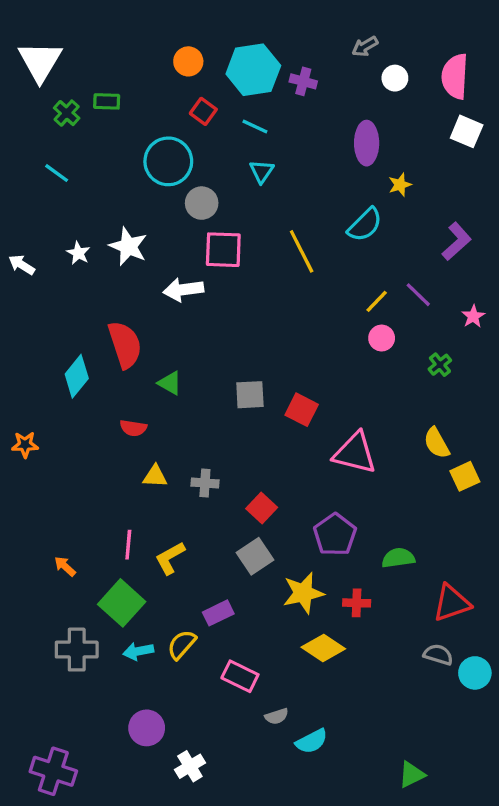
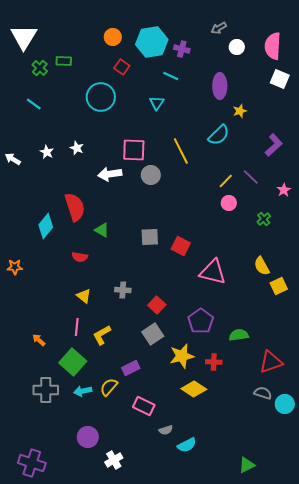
cyan line: (255, 126) -> (171, 76), moved
gray circle: (202, 203) -> (151, 175), moved
white star: (128, 246) -> (77, 148), size x0.6
yellow triangle: (155, 476) -> (84, 296), moved, turned 35

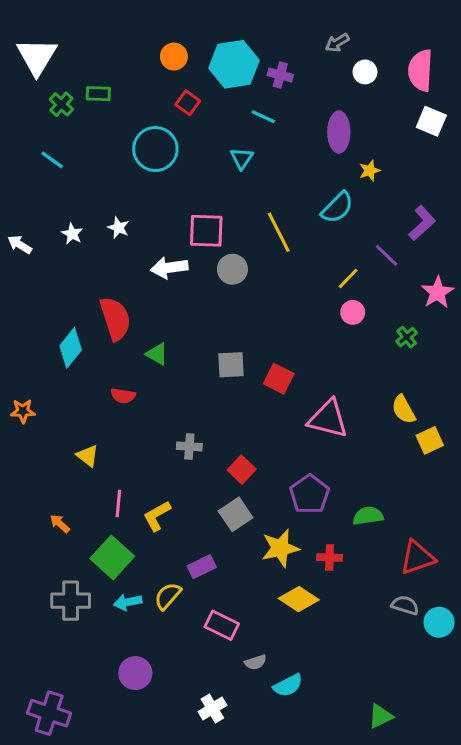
purple line: (251, 177) -> (387, 255), moved
pink star: (284, 190) -> (437, 292), size x1.5
yellow triangle: (84, 296) -> (88, 456), moved
white cross: (114, 460) -> (212, 709), moved

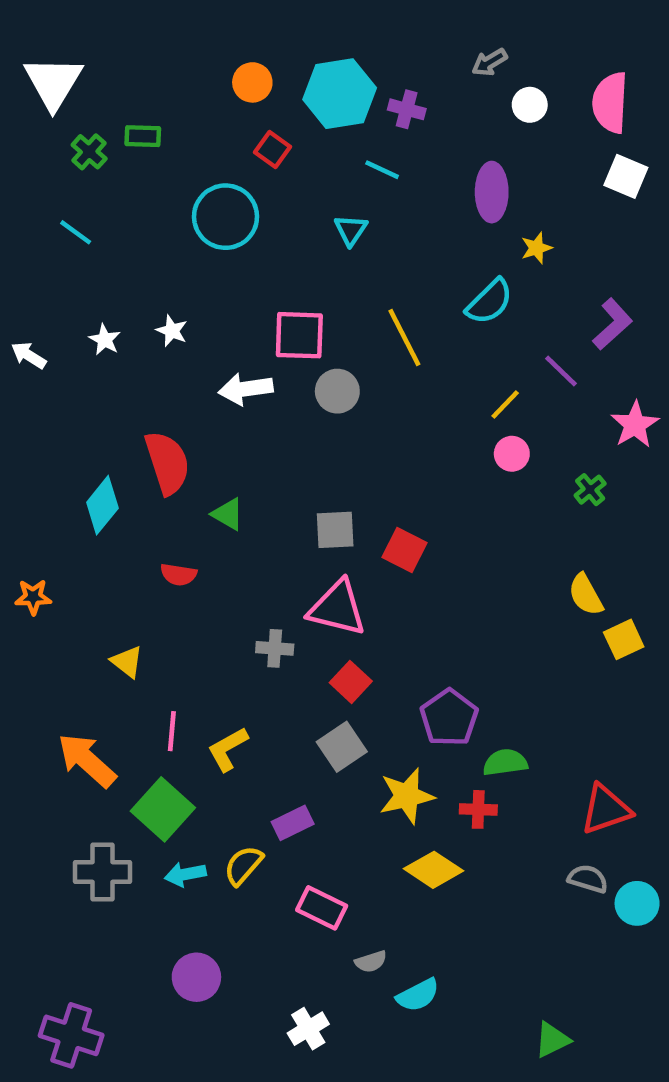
pink triangle: (328, 419) -> (337, 608), moved
green semicircle: (368, 516) -> (505, 762), moved
orange arrow: (60, 524) -> (87, 760), size x2.0

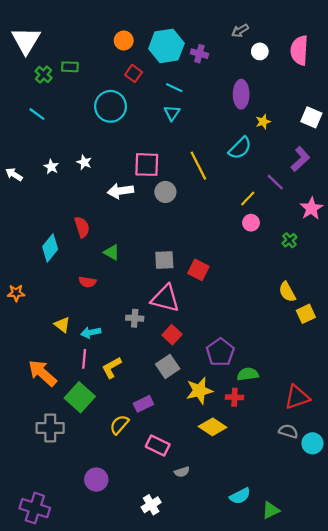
cyan line: (382, 170) -> (174, 88), moved
white square: (626, 176) -> (311, 117), moved
red semicircle: (167, 463) -> (82, 227), size x0.7
cyan arrow: (185, 874) -> (91, 332), moved
cyan semicircle: (418, 995) -> (240, 496), moved

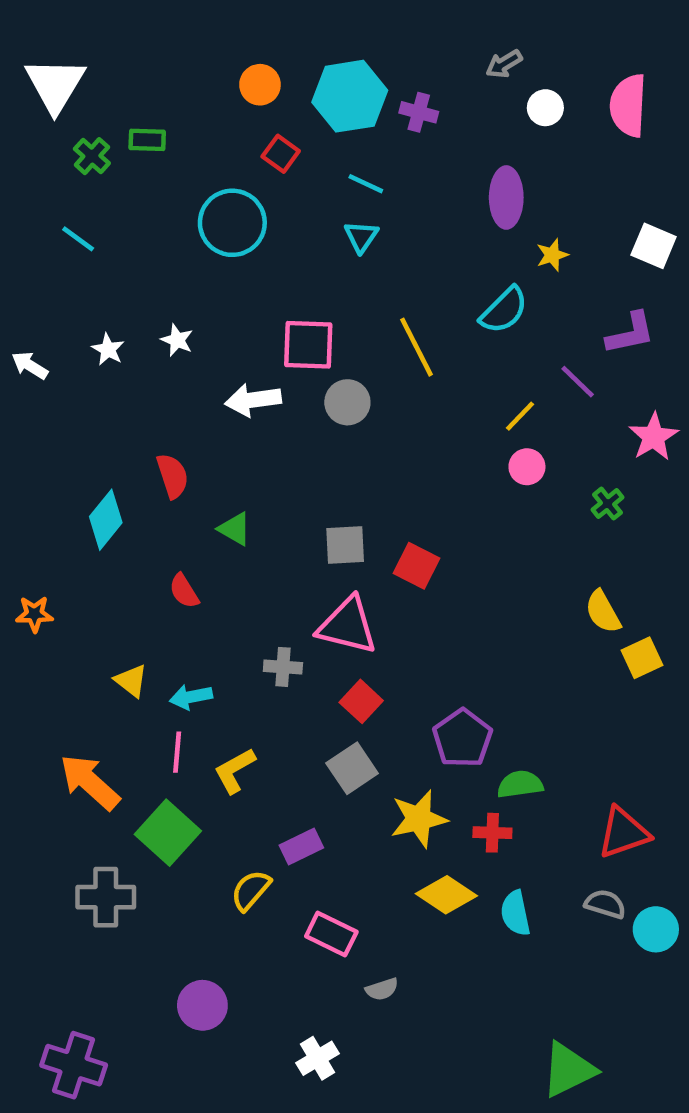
purple L-shape: (300, 159) -> (631, 333), turned 30
red semicircle: (87, 282) -> (184, 591), turned 49
cyan semicircle: (240, 496) -> (515, 913), moved, turned 105
green triangle: (271, 510) -> (568, 1070), size x1.5

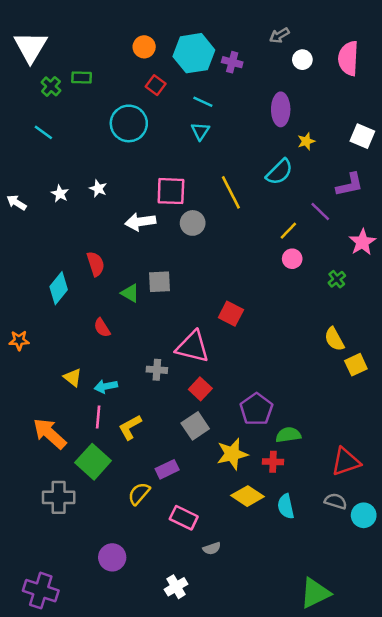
gray square: (345, 545) -> (159, 282), moved

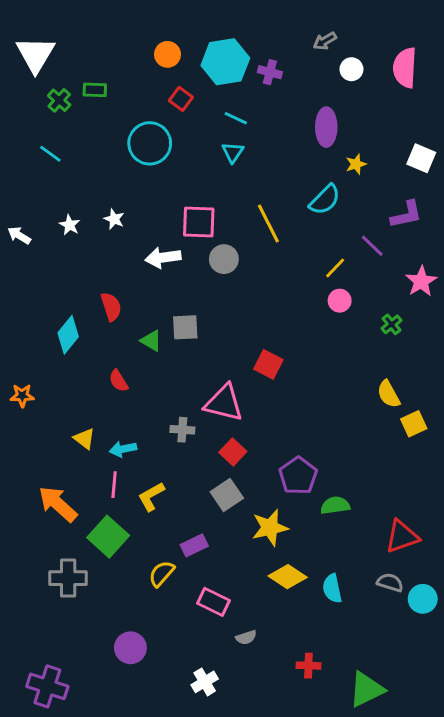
red cross: (273, 462) -> (308, 666), moved

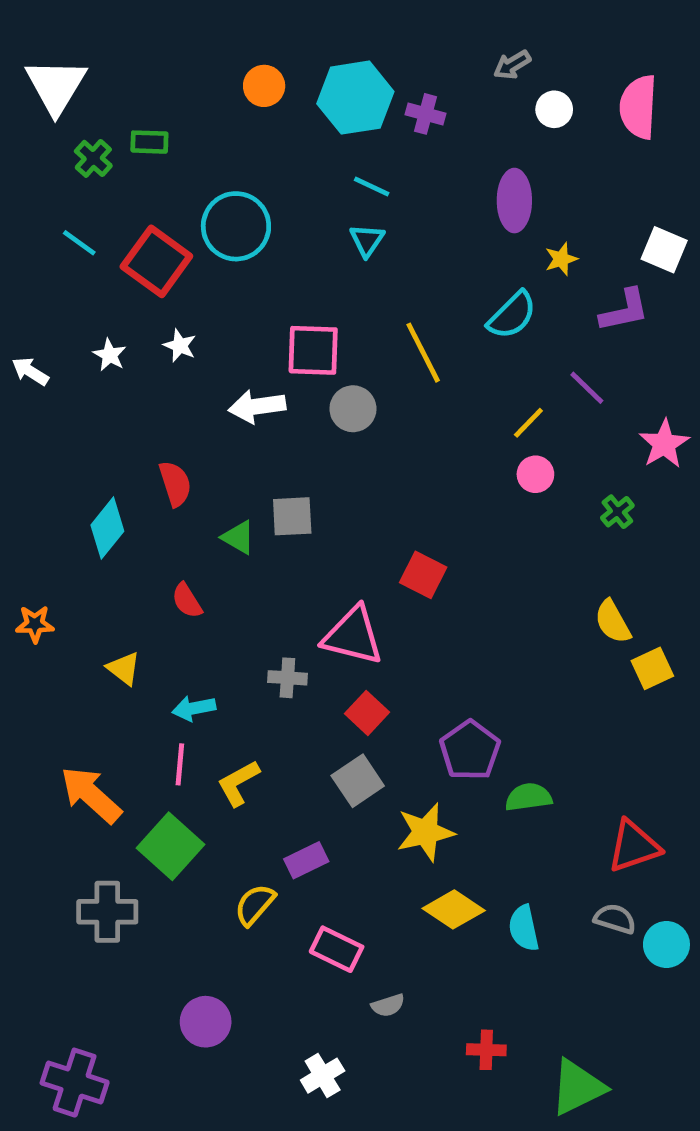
red square: (181, 99) -> (156, 261), moved, size x1.8
purple L-shape: (406, 215) -> (624, 310), moved
yellow triangle: (84, 439) -> (124, 668), moved

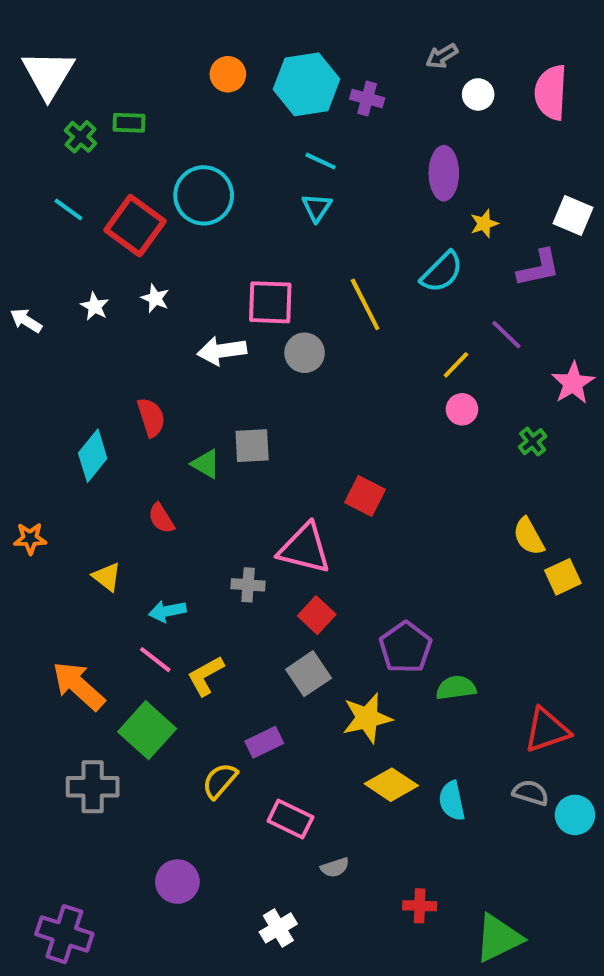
pink line: (180, 764) -> (155, 660), turned -57

